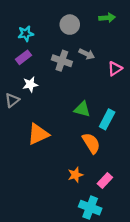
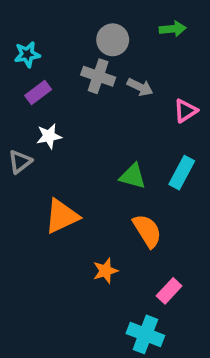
cyan star: (26, 34) -> (27, 54), moved
gray cross: (62, 61) -> (98, 76), moved
cyan rectangle: (107, 119) -> (182, 173), moved
orange star: (75, 175) -> (105, 271), moved

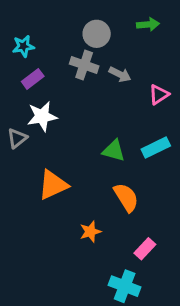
white star: (49, 136) -> (42, 116), size x1.4
cyan rectangle: (182, 173) -> (156, 148), turned 36

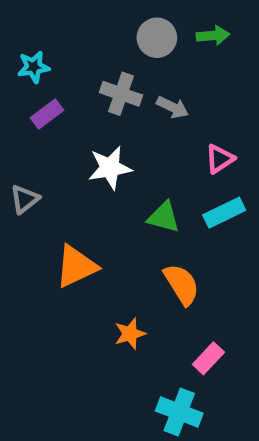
gray circle: (97, 34) -> (157, 38), moved
pink triangle: (159, 95) -> (220, 159), moved
white star: (42, 116) -> (110, 168), moved

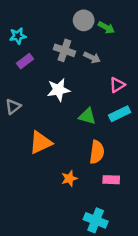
green arrow: (213, 35) -> (106, 28), moved, turned 35
orange semicircle: (182, 284) -> (97, 152), turned 40
pink rectangle: (208, 358) -> (111, 180), moved, turned 49

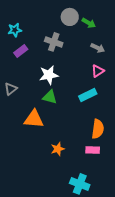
gray arrow: (92, 57) -> (98, 48), moved
cyan rectangle: (120, 114) -> (88, 95), moved
green triangle: (87, 116) -> (50, 97), moved
orange triangle: (41, 143) -> (34, 119), turned 30
orange semicircle: (97, 152) -> (98, 129), moved

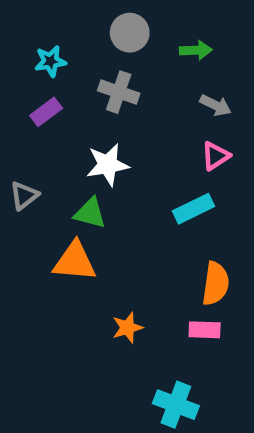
gray circle: (70, 17) -> (130, 33), moved
green arrow: (89, 23) -> (196, 50), turned -32
cyan star: (15, 30) -> (50, 61), moved
green triangle: (50, 97) -> (90, 213), moved

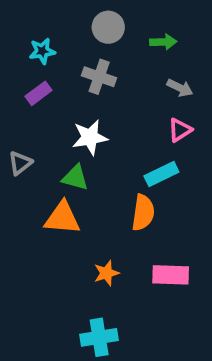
orange semicircle: (216, 284) -> (143, 213), moved
pink rectangle: (205, 330) -> (171, 275), size x1.4
cyan cross: (176, 405) -> (99, 337), moved, turned -30

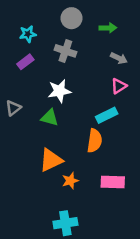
orange triangle: (62, 218) -> (51, 160), moved, turned -30

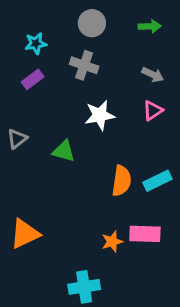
green arrow: (108, 28) -> (150, 26), moved
white star: (59, 91) -> (100, 115), moved
cyan rectangle: (107, 115) -> (157, 181), moved
orange triangle: (51, 160) -> (25, 234), moved
orange star: (70, 181) -> (112, 242), moved

